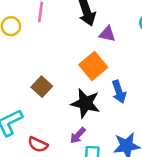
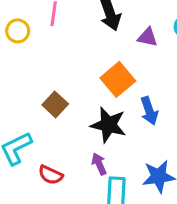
purple triangle: (107, 34) -> (148, 37), moved
purple arrow: (78, 135) -> (99, 164), turned 114

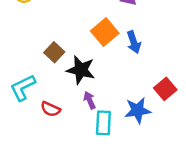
blue arrow: (149, 111) -> (134, 42), moved
black star: (108, 125) -> (81, 70), moved

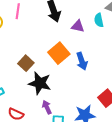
brown square: (54, 52) -> (26, 63), moved

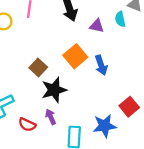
black star: (40, 83) -> (54, 90), turned -30
purple arrow: (47, 107) -> (51, 117), moved

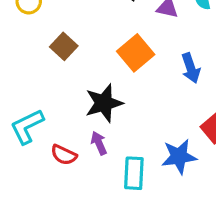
blue arrow: (101, 65) -> (191, 68), moved
brown square: (38, 67) -> (64, 46), moved

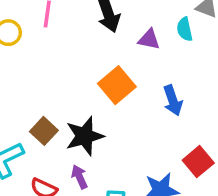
brown square: (64, 46) -> (44, 131), moved

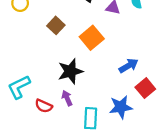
blue arrow: (173, 100) -> (129, 66), moved, turned -102
brown square: (44, 131) -> (56, 25), moved

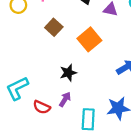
black star: (70, 71) -> (68, 73), size x0.7
purple arrow: (67, 98) -> (65, 99), turned 56

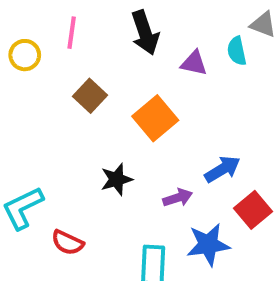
purple arrow: (65, 99) -> (178, 198), moved, turned 40

